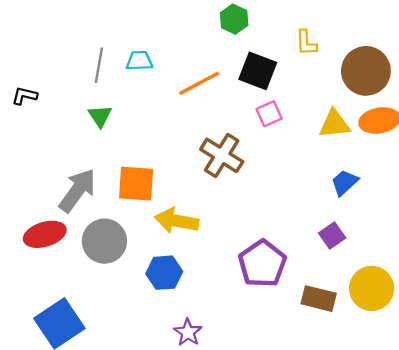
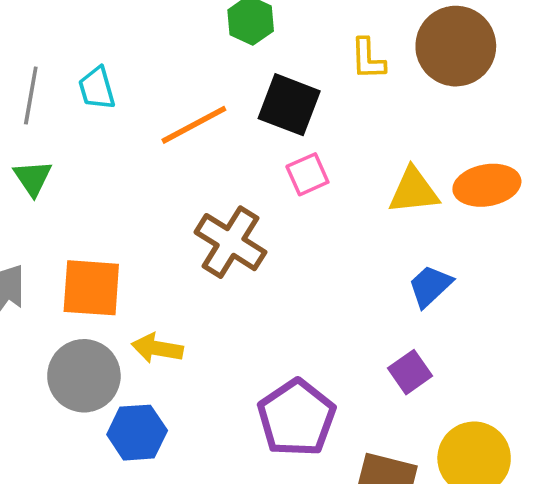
cyan trapezoid: (139, 61) -> (97, 88), turned -104
brown circle: (366, 71) -> (456, 46), moved
yellow arrow: (177, 221) -> (157, 348), size x0.7
gray circle: (104, 241) -> (84, 376), moved

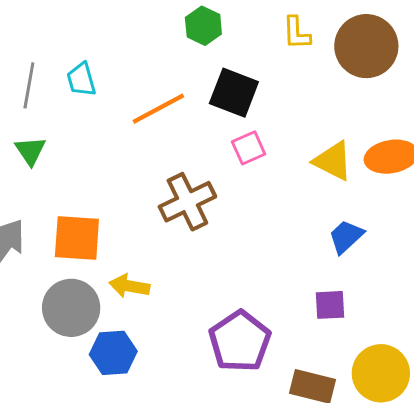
yellow L-shape: (368, 59) -> (297, 33), moved
yellow triangle: (414, 191) -> (333, 161), turned 33
brown cross: (230, 242) -> (187, 202), turned 32
purple square: (410, 372) -> (330, 305), turned 32

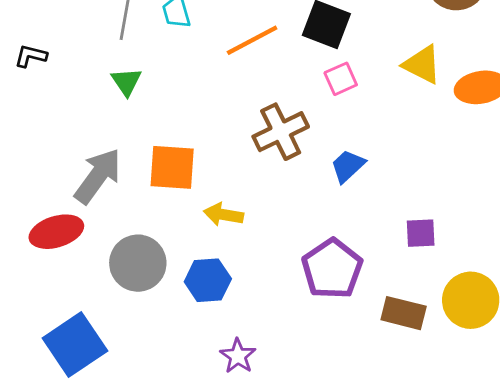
yellow triangle: (333, 161) -> (422, 65), moved
blue trapezoid: (346, 237) -> (348, 166), moved
gray circle: (71, 308) -> (138, 263), moved

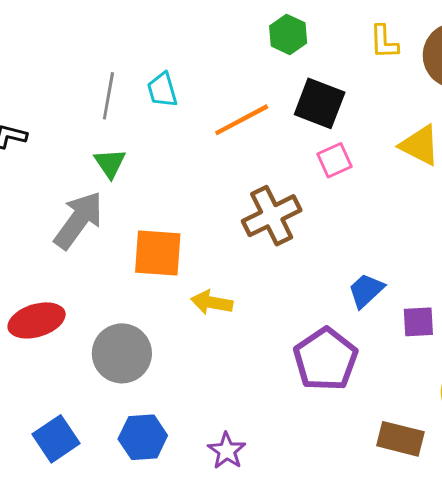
blue trapezoid: (348, 166) -> (366, 291), moved
gray arrow: (98, 176) -> (78, 220), moved
blue hexagon: (208, 280) -> (143, 437), moved
brown rectangle: (404, 313) -> (400, 439), moved
blue square: (75, 345) -> (56, 439), size x0.7

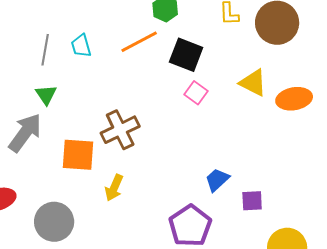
orange line: (242, 120) -> (139, 42), moved
pink square: (335, 160) -> (196, 93), turned -30
brown cross: (272, 216) -> (120, 130), moved
yellow arrow: (212, 302) -> (114, 188), turned -76

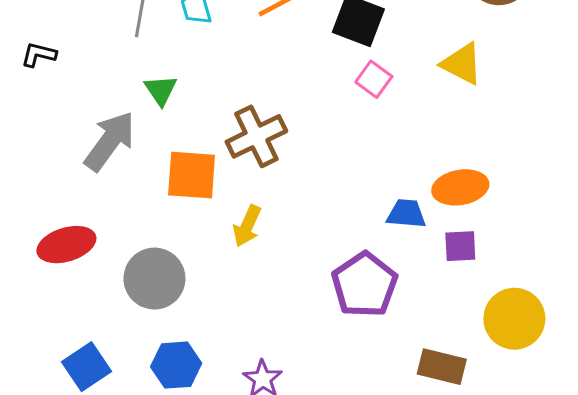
green triangle: (46, 95) -> (161, 90), moved
orange ellipse: (294, 99) -> (460, 187), moved
blue trapezoid: (217, 180) -> (406, 214), turned 48

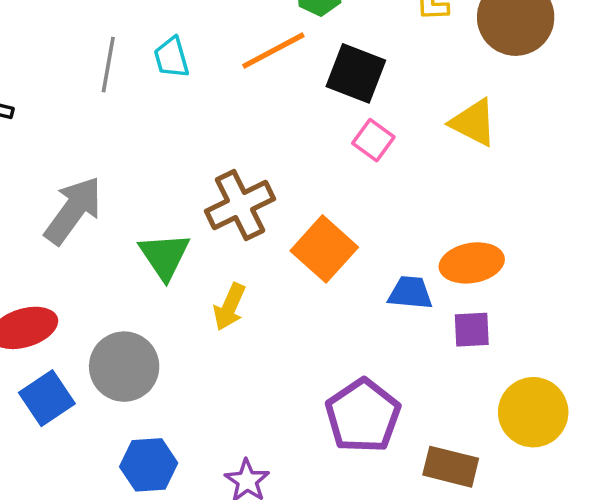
green triangle: (161, 90) -> (164, 256), moved, size x1.4
orange square: (192, 175) -> (324, 249), moved, turned 38
purple pentagon: (365, 285) -> (363, 416), moved
blue square: (87, 367) -> (47, 398), moved

